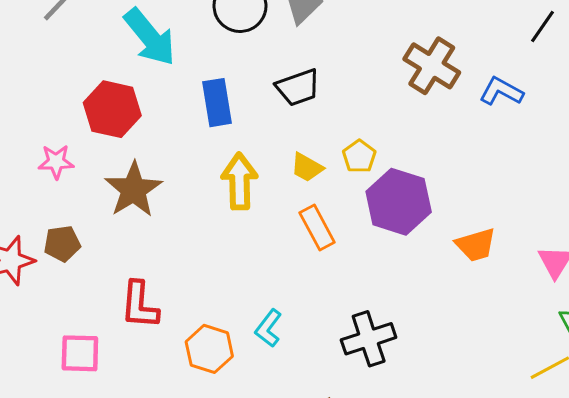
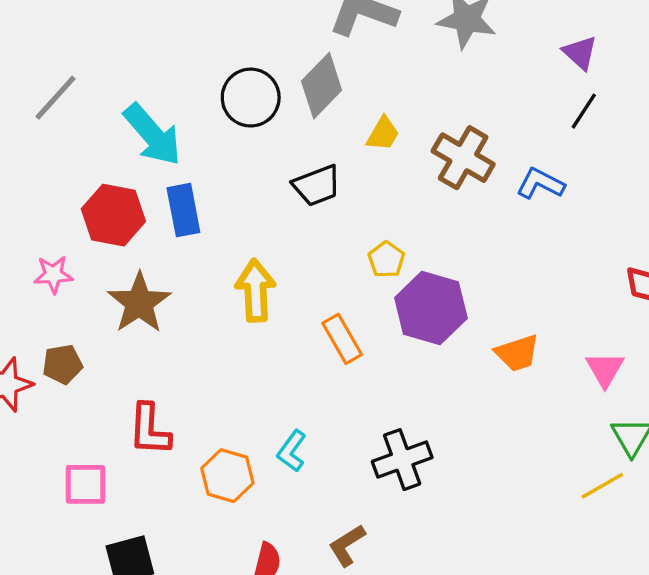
blue rectangle: (217, 103) -> (183, 210), moved
yellow trapezoid: (307, 167) -> (383, 134), moved, turned -88

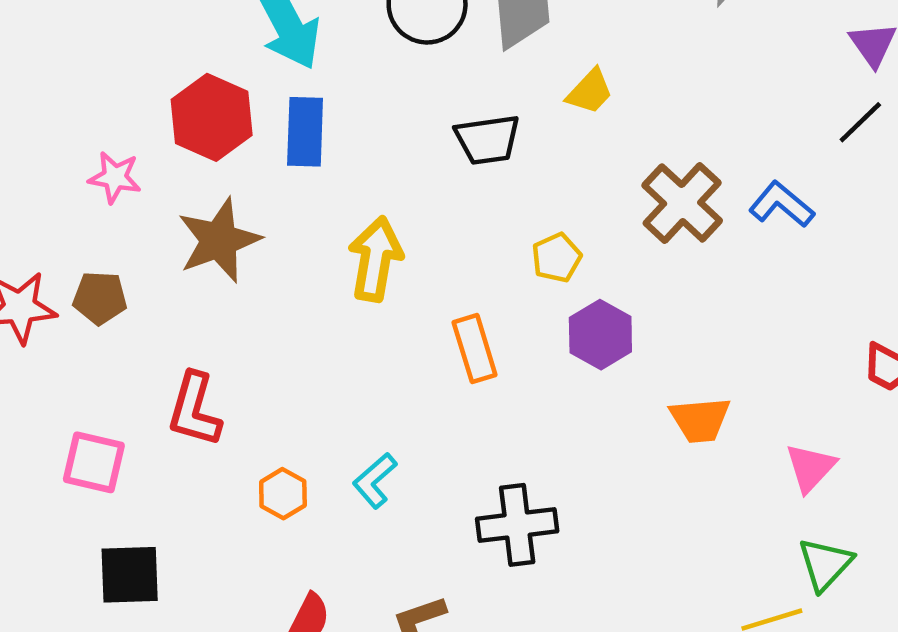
brown cross: (463, 158) -> (682, 203), moved
purple hexagon: (431, 308) -> (600, 335), size x0.7
orange hexagon: (227, 476) -> (283, 494), size x0.7

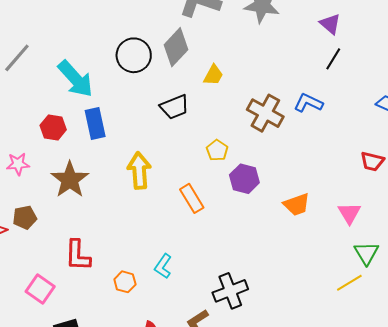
red hexagon: (212, 117) -> (53, 127), size x0.7
pink square: (94, 462) -> (40, 289), turned 36
black cross: (517, 525) -> (230, 291), moved

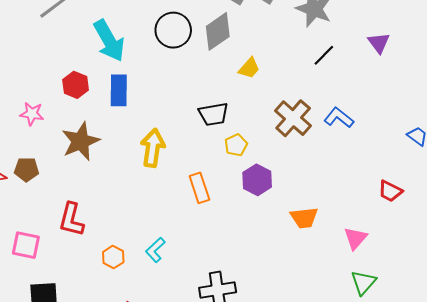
black line: (333, 59) -> (324, 55), moved
black trapezoid: (175, 107) -> (213, 114), moved
pink square: (40, 289) -> (26, 245), turned -36

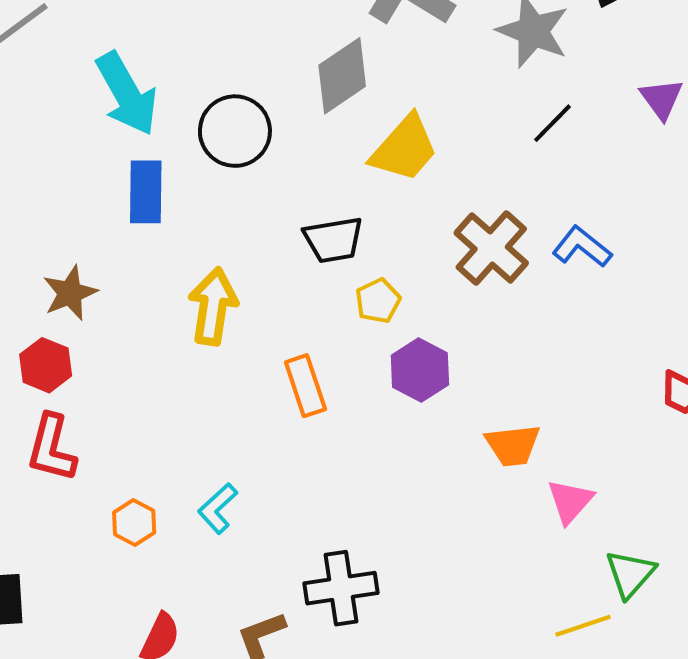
black circle: (173, 30) -> (235, 131), moved
yellow trapezoid: (249, 68) -> (404, 149), size x1.6
red hexagon: (76, 85) -> (46, 365), moved
brown star: (81, 141) -> (70, 293), size x0.7
pink triangle: (355, 238) -> (570, 501), moved

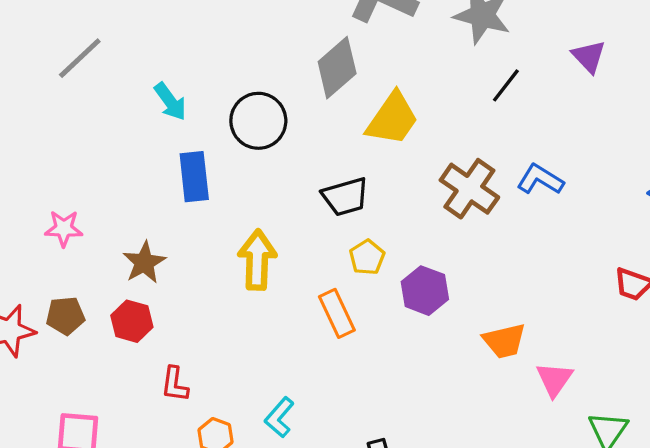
cyan arrow: (127, 94) -> (170, 102), size x0.6
yellow pentagon: (378, 301) -> (367, 257), moved
red L-shape: (51, 448) -> (175, 384), moved, size x0.7

